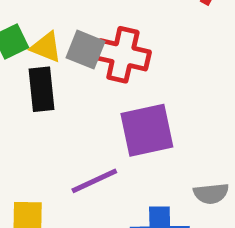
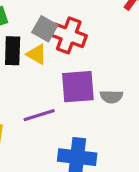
yellow triangle: (46, 47) -> (37, 54), moved
gray semicircle: (211, 193) -> (111, 97), moved

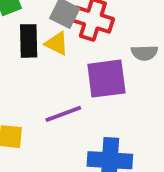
gray semicircle: (111, 97) -> (144, 53), moved

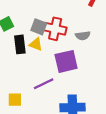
gray semicircle: (144, 53) -> (83, 36), moved

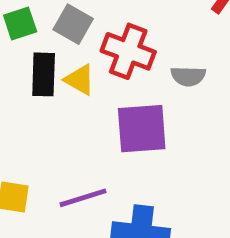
gray square: (39, 27) -> (73, 24), moved
purple line: (44, 84) -> (83, 198), moved

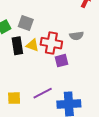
red cross: (128, 51) -> (51, 43), moved
purple square: (142, 129) -> (61, 61), size x0.6

